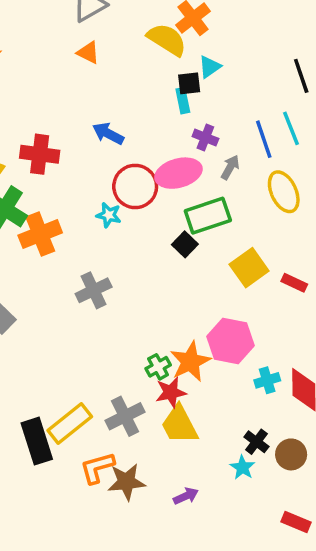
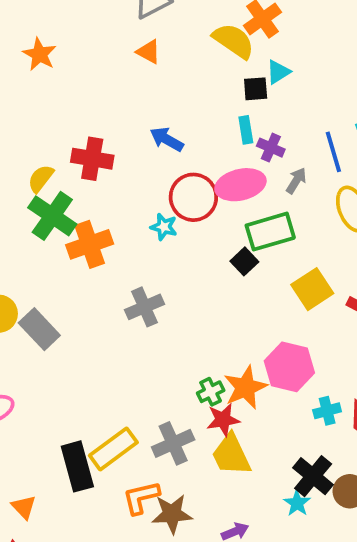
cyan rectangle: (183, 101) -> (246, 130), moved
black cross: (256, 442) -> (313, 476), size x1.5

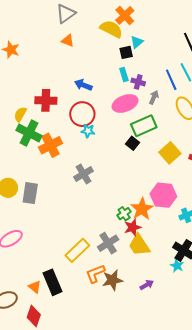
red circle: (193, 197) -> (82, 114), moved
gray rectangle: (39, 329) -> (30, 193), turned 60
black rectangle: (77, 466) -> (52, 282), moved

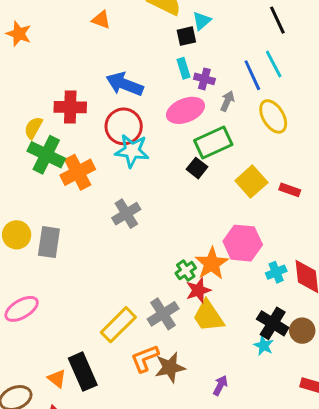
blue arrow: (83, 85) -> (125, 84), size x1.4
cyan star: (88, 131) -> (132, 151), size x1.6
purple arrow: (147, 285) -> (220, 385), moved, turned -32

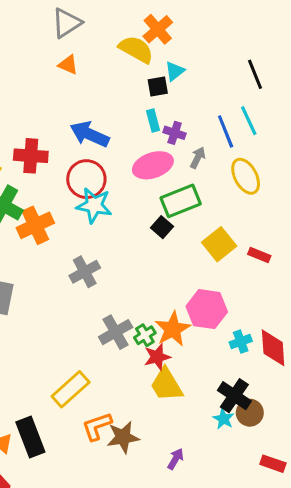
gray cross: (163, 314) -> (116, 332), moved
brown circle: (302, 331) -> (250, 413), moved

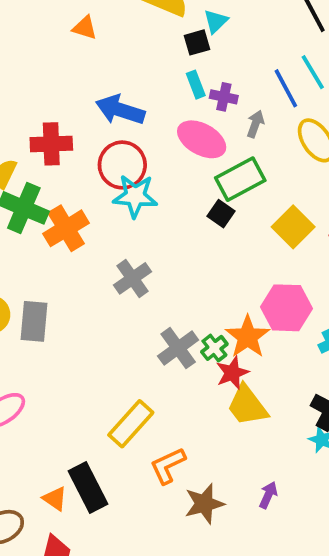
pink ellipse: (153, 165) -> (202, 139), turned 54
brown star: (123, 437) -> (204, 504), moved

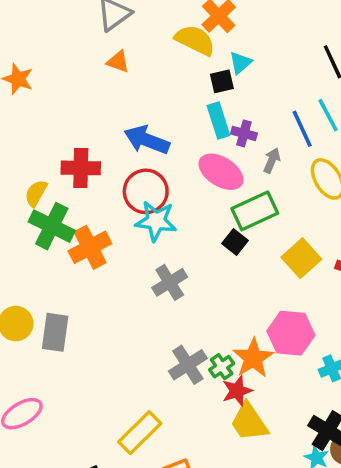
cyan rectangle: (196, 85) -> (218, 120), size x1.4
gray cross: (132, 278) -> (170, 282), moved

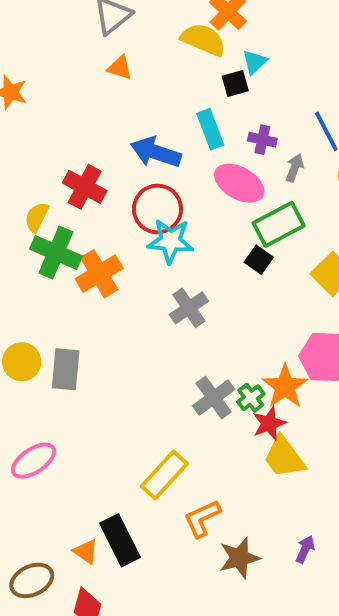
cyan rectangle: (218, 120) -> (210, 129), moved
red cross: (81, 168) -> (85, 187), turned 30

